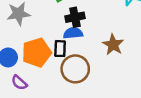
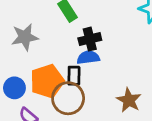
brown star: (113, 45) -> (129, 100), moved
brown circle: (75, 69) -> (68, 98), moved

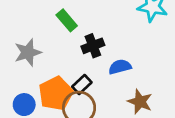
blue semicircle: (88, 57) -> (120, 67), moved
black rectangle: (74, 76) -> (82, 84), turned 54

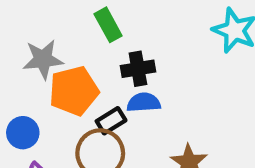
blue semicircle: (120, 67) -> (144, 102), moved
orange pentagon: (56, 93) -> (74, 91), moved

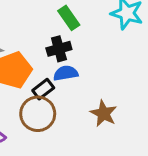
green rectangle: (108, 25) -> (69, 18), moved

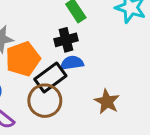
black rectangle: (43, 89) -> (50, 77), size x1.5

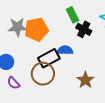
black cross: (66, 40) -> (84, 29), moved, turned 35
orange pentagon: (23, 59) -> (36, 29), moved

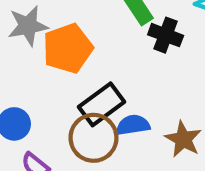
gray star: (18, 27) -> (28, 26), moved
blue semicircle: (65, 50) -> (133, 125), moved

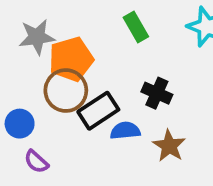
black cross: (166, 35) -> (157, 93), moved
brown circle: (93, 138) -> (66, 91), moved

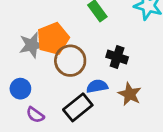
gray star: (37, 37) -> (32, 45), moved
brown circle: (66, 91) -> (70, 61), moved
black rectangle: (98, 111) -> (78, 107), moved

